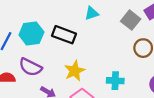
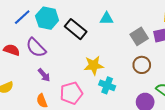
yellow star: (75, 71) -> (94, 65), moved

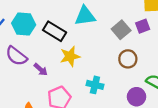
cyan triangle: (107, 18) -> (85, 16), size x1.5
yellow star: (94, 65) -> (70, 56), moved
purple arrow: (44, 75) -> (41, 70), moved

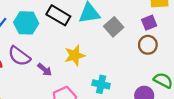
gray square: (121, 30) -> (114, 27), moved
black rectangle: (55, 31) -> (58, 15), moved
brown circle: (128, 59) -> (148, 45), moved

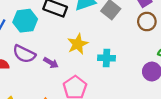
cyan cross: (101, 84) -> (107, 58), moved

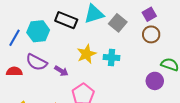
cyan cross: (107, 58) -> (111, 58), moved

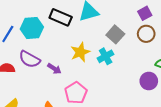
gray square: (118, 23) -> (115, 34), moved
cyan cross: (111, 58) -> (106, 56), turned -35

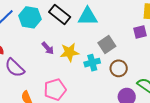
brown circle: (146, 34) -> (119, 68), moved
purple semicircle: (30, 59) -> (15, 68), moved
purple arrow: (54, 69) -> (48, 48), moved

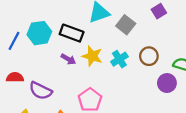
black rectangle: (60, 15) -> (72, 33), moved
gray square: (107, 44) -> (126, 25), moved
yellow star: (69, 52) -> (92, 56), turned -30

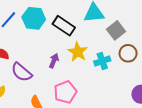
brown circle: (149, 56) -> (128, 53), moved
purple arrow: (68, 59) -> (54, 61), moved, turned -112

